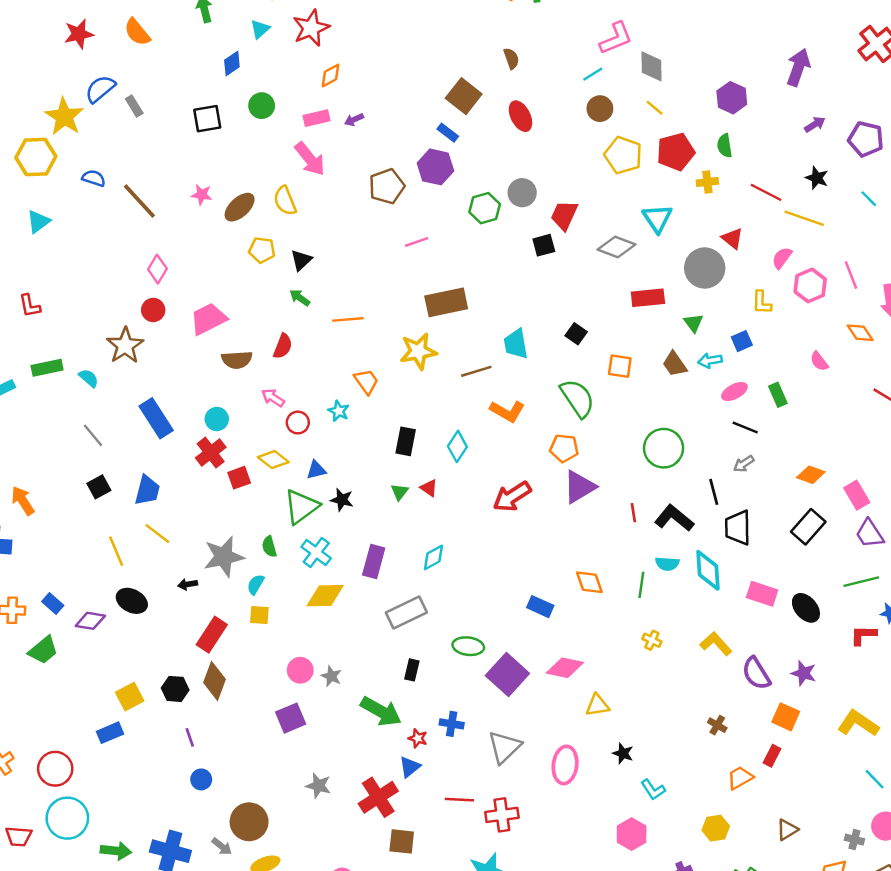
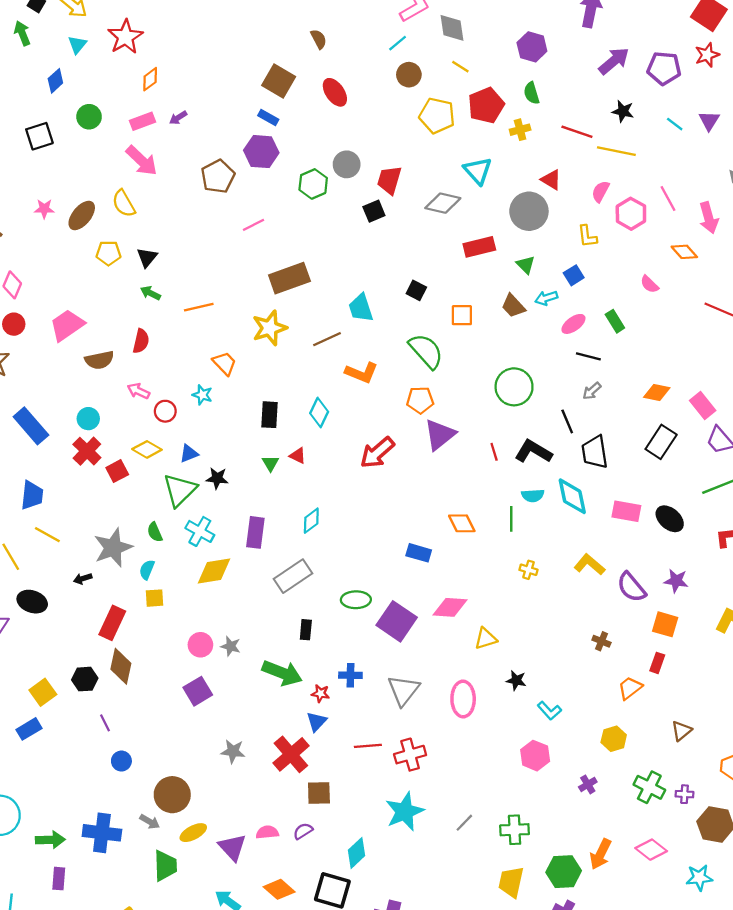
purple arrow: (815, 124) -> (614, 61), size x1.6

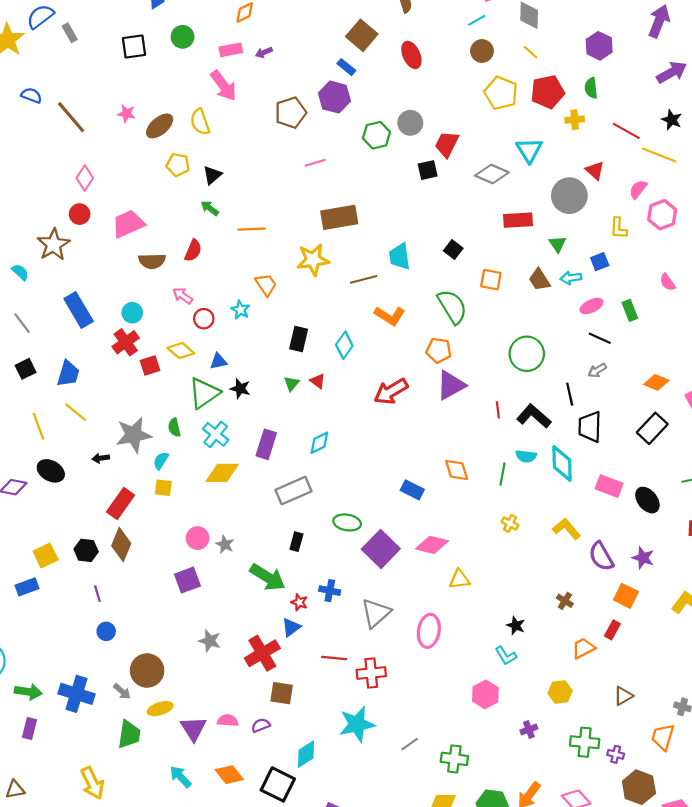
black star: (516, 680) -> (516, 626), moved
green cross: (649, 787) -> (585, 742), turned -32

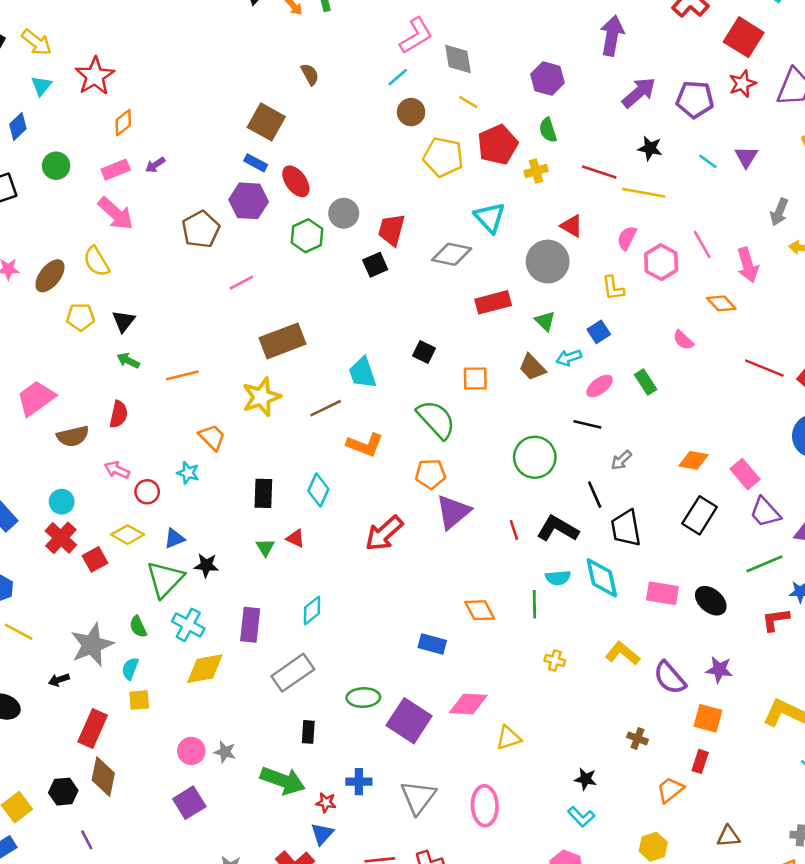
red ellipse: (411, 55) -> (296, 181), moved
black line: (600, 338) -> (587, 424), moved
brown triangle: (623, 696) -> (728, 836), turned 36

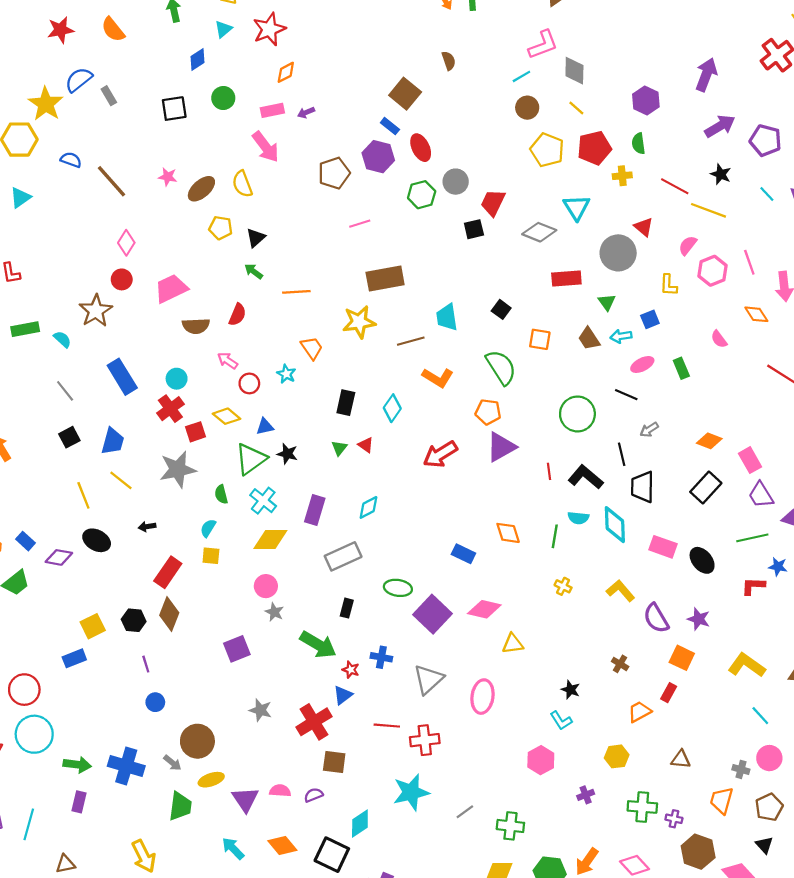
gray star: (92, 645) -> (178, 469), moved
pink circle: (191, 751) -> (266, 586), moved

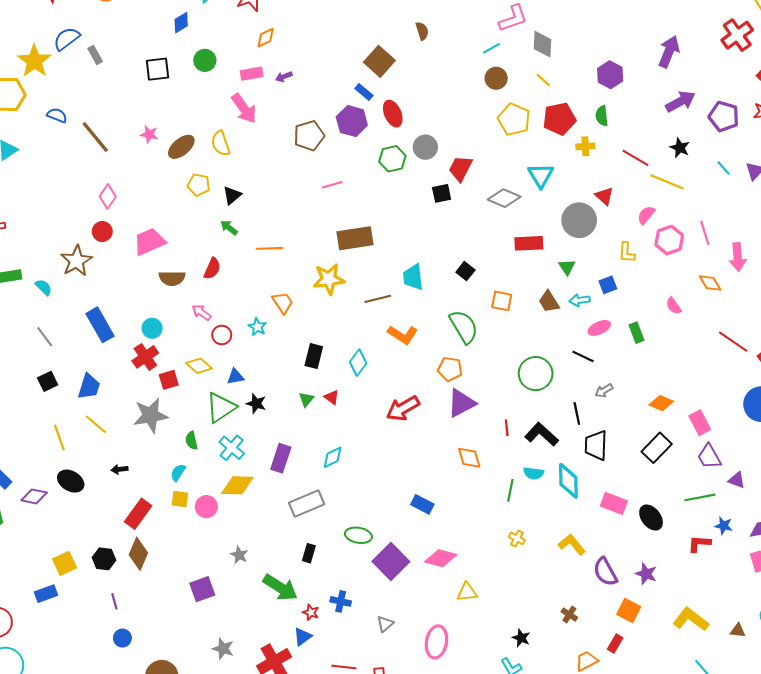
orange diamond: (508, 533) -> (469, 458), moved
pink circle: (266, 586) -> (206, 507), moved
gray triangle: (428, 679) -> (385, 624), size x0.6

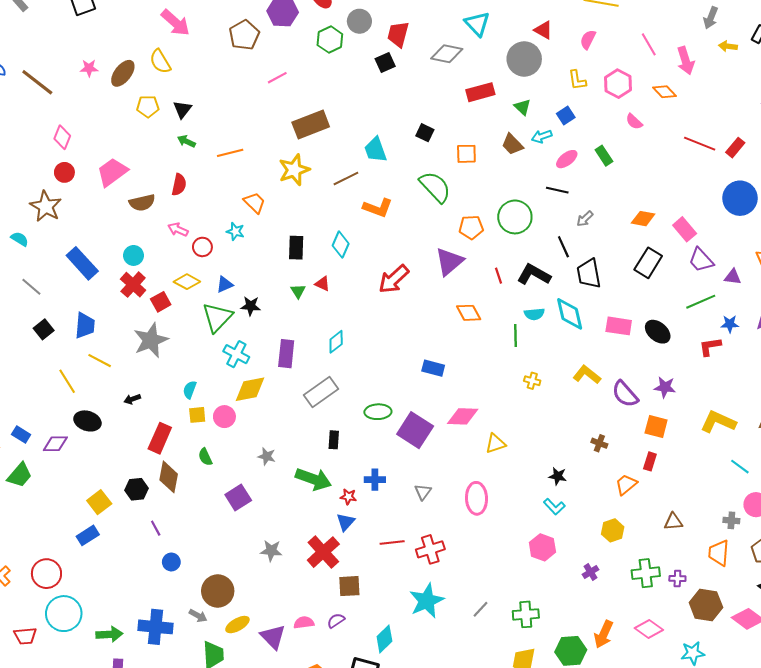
pink hexagon: (669, 240) -> (618, 84), moved
orange pentagon: (450, 369) -> (471, 227), moved
green semicircle: (192, 441) -> (205, 457), moved

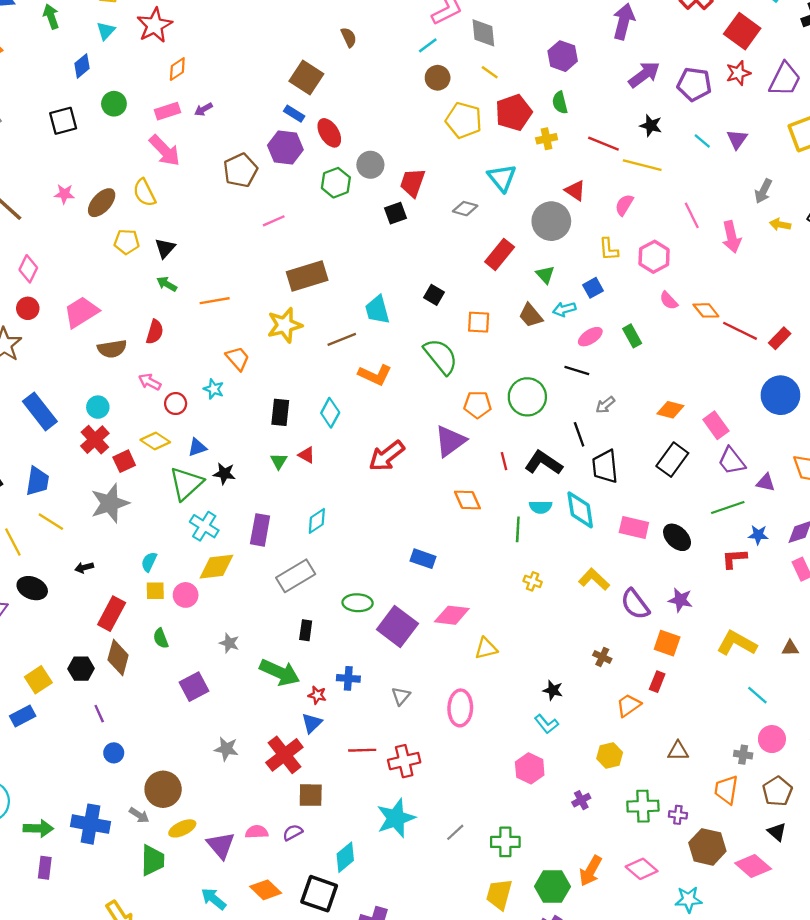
gray diamond: (447, 54) -> (465, 209), size x0.7
red rectangle: (480, 92) -> (500, 254), turned -40
orange diamond: (665, 92) -> (706, 310), moved

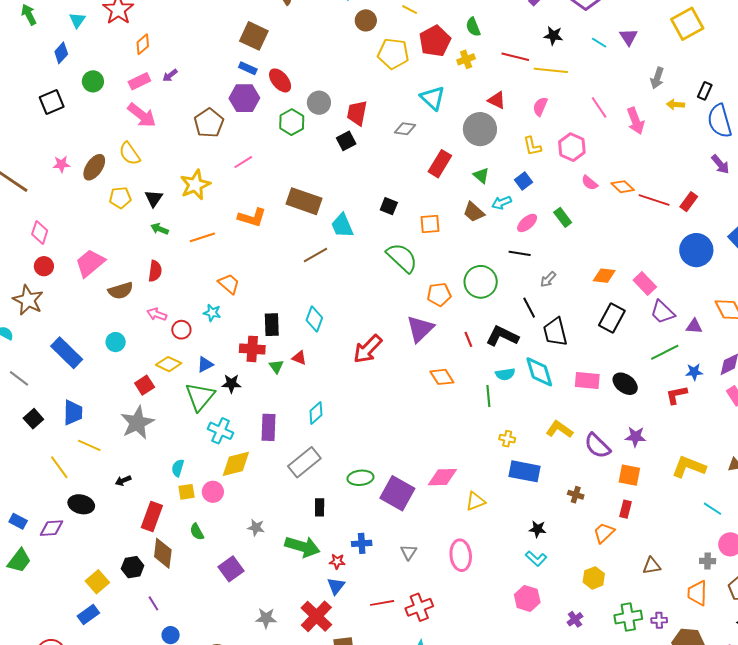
brown rectangle: (307, 276) -> (304, 201), moved, turned 44
yellow star: (285, 325) -> (195, 185), moved
orange L-shape: (375, 375) -> (252, 217), moved
red cross: (95, 440) -> (252, 349), moved, turned -35
blue rectangle: (423, 559) -> (524, 471), moved, size x1.4

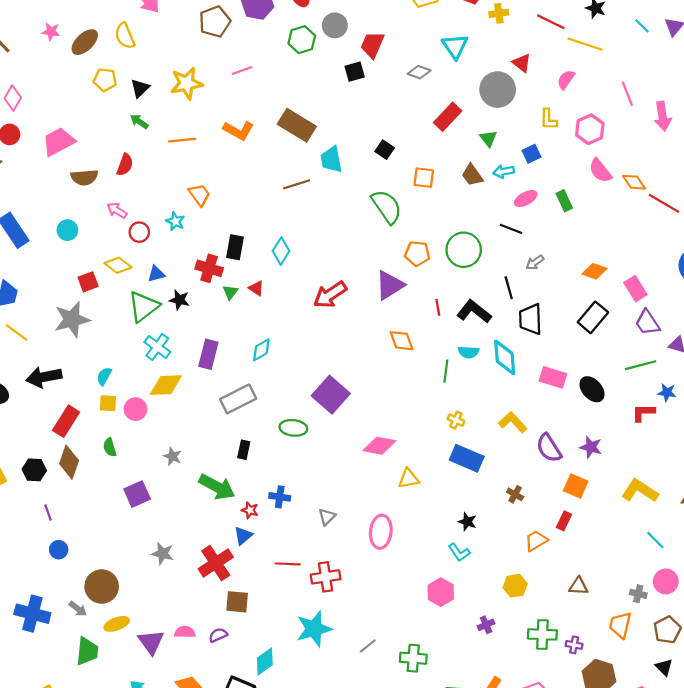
pink semicircle: (590, 183) -> (600, 171), size x1.4
black arrow: (123, 481) -> (44, 377), size x2.0
purple square: (397, 493) -> (331, 395), moved

